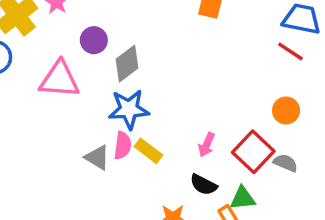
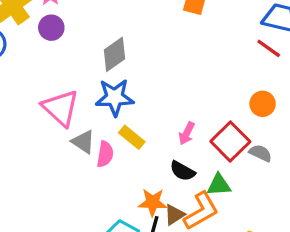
purple circle: (94, 40) -> (51, 28), moved
pink triangle: (59, 80) -> (61, 108), moved, turned 36
pink semicircle: (123, 145) -> (105, 154), moved

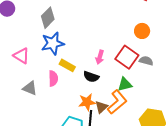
pink triangle: (61, 108) -> (21, 56), size x0.7
gray triangle: (83, 142) -> (30, 88), moved
black semicircle: (182, 171) -> (91, 77), moved

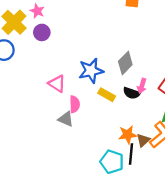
gray diamond: (48, 18) -> (125, 63), moved
black semicircle: (91, 77) -> (132, 93), moved
pink semicircle: (53, 78) -> (75, 104), moved

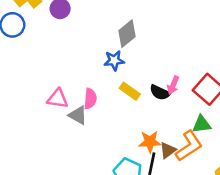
gray diamond: (125, 63) -> (127, 34), moved
blue star: (91, 71) -> (114, 61), size x0.7
pink triangle: (57, 84) -> (58, 99), moved, turned -30

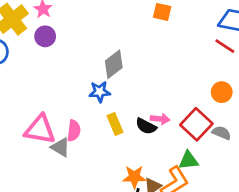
pink arrow: (173, 85) -> (160, 119), turned -108
yellow rectangle: (130, 91) -> (115, 124), turned 30
pink triangle: (58, 99) -> (40, 130), size x1.4

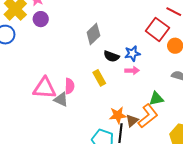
blue star: (100, 92) -> (132, 53), moved
red square: (196, 124) -> (157, 29), moved
black semicircle: (146, 126) -> (111, 56), moved

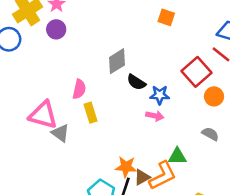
black semicircle: (111, 56) -> (136, 82), moved
yellow rectangle: (99, 78) -> (91, 113), moved
pink semicircle: (69, 86) -> (79, 89), moved

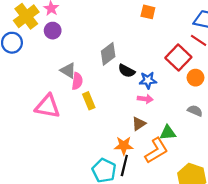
gray triangle: (60, 133) -> (68, 70), moved
brown triangle: (142, 177) -> (139, 124), moved

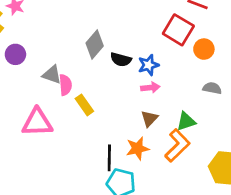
purple circle: (53, 31) -> (15, 54), moved
black line: (124, 166) -> (109, 158), moved

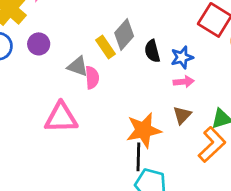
black semicircle: (121, 60) -> (152, 51), turned 60
yellow rectangle: (84, 105) -> (106, 47), moved
orange star: (138, 148) -> (144, 130), moved, size x1.4

